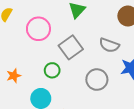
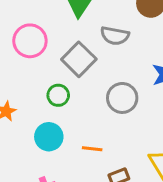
gray semicircle: (109, 45) -> (115, 36), moved

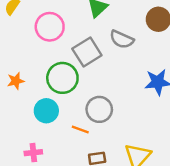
green circle: (58, 95) -> (62, 78), size x1.6
gray circle: (122, 98) -> (99, 109), moved

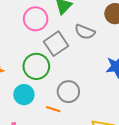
pink circle: (50, 27) -> (36, 19), moved

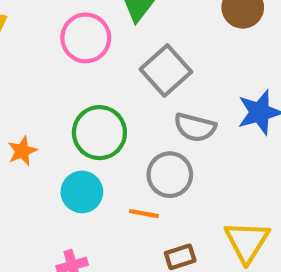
gray semicircle: (85, 32) -> (195, 127), moved
gray square: (56, 44) -> (166, 70), moved

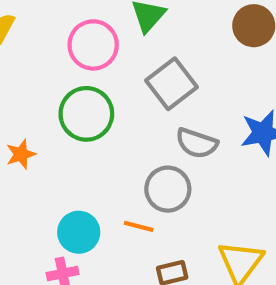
green circle: (99, 133) -> (86, 114), moved
cyan circle: (82, 192) -> (79, 232), moved

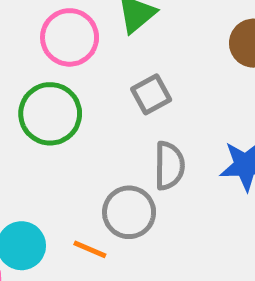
gray square: (172, 84) -> (151, 94), size x0.7
gray semicircle: (197, 143) -> (169, 166), turned -117

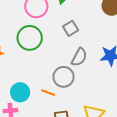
gray semicircle: (169, 166) -> (79, 57), turned 30

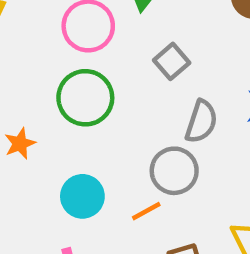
cyan circle: (20, 92) -> (82, 196), moved
orange line: (48, 93) -> (146, 211), turned -40

